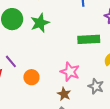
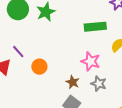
pink star: (70, 72) -> (91, 61), moved
gray star: (96, 86) -> (99, 84), moved

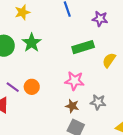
pink star: (91, 61) -> (74, 81), moved
orange circle: (39, 67) -> (32, 87), moved

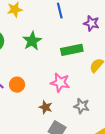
green star: (32, 43) -> (32, 41), moved
brown star: (72, 106) -> (46, 107), moved

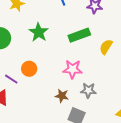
orange circle: (17, 85) -> (29, 69), moved
gray star: (82, 106) -> (88, 90), moved

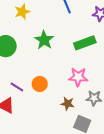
orange circle: (29, 69) -> (40, 84), moved

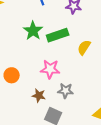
green star: (44, 40) -> (33, 31), moved

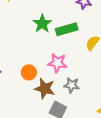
orange circle: (12, 75) -> (29, 72), moved
brown star: (39, 95) -> (45, 89), size x1.5

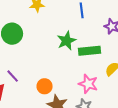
pink star: (57, 63) -> (88, 84), moved

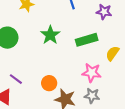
green star: (67, 41) -> (50, 35), moved

